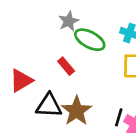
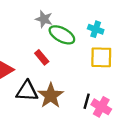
gray star: (69, 21) -> (44, 19), turned -30

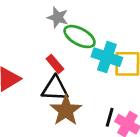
cyan cross: (96, 29) -> (107, 57), moved, size x1.5
black triangle: (27, 91) -> (55, 89), moved

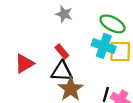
green ellipse: (80, 37) -> (112, 24), moved

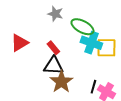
green ellipse: (112, 24) -> (82, 27), moved
red triangle: (24, 64) -> (19, 43), moved

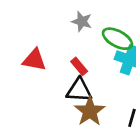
red triangle: (19, 43) -> (34, 60), turned 42

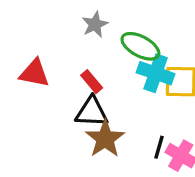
gray star: (82, 22) -> (95, 24), turned 30

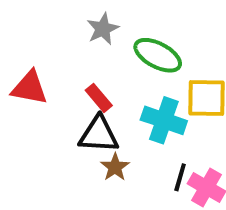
cyan cross: (156, 73) -> (164, 120), moved
brown star: (105, 139) -> (115, 167), size x0.6

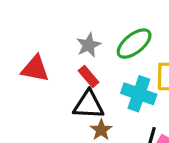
gray star: (103, 29) -> (89, 45), moved
green ellipse: (158, 55) -> (134, 44), turned -66

